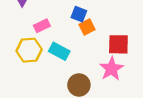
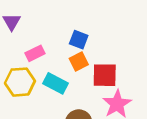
orange square: (87, 27) -> (79, 62), moved
red square: (118, 44) -> (105, 75), moved

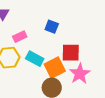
orange square: (79, 62) -> (55, 68), moved, size x1.5

